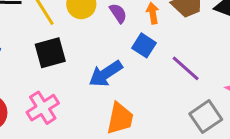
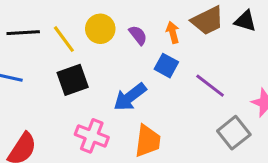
pink cross: (43, 108) -> (92, 136), moved, turned -32

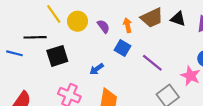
black line: (23, 33) -> (35, 37), moved
yellow line: (64, 39) -> (54, 14), moved
blue arrow: (130, 97) -> (97, 69), size x0.6

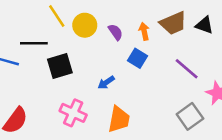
purple line: (152, 63) -> (187, 69), moved

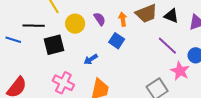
yellow circle: (85, 25) -> (75, 24), moved
purple line: (187, 69) -> (167, 46), moved

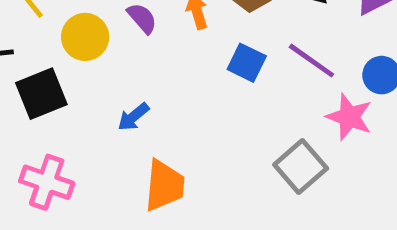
blue square: (117, 41) -> (247, 63), moved
pink cross: (63, 83) -> (47, 182), moved

